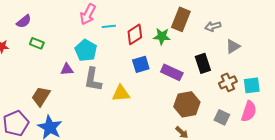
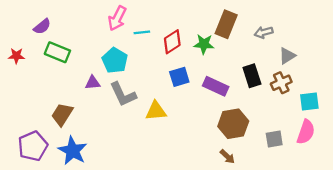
green rectangle: (37, 43) -> (57, 52), size x1.5
gray L-shape: (93, 79) -> (123, 94), turned -35
brown cross: (228, 82) -> (281, 83), moved
gray square: (222, 117) -> (274, 139), turned -35

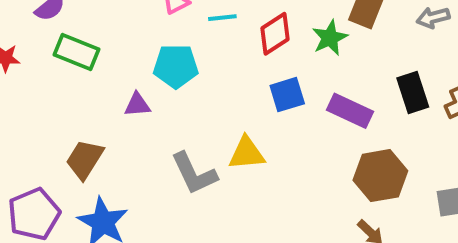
green star: (204, 44) -> (330, 38), turned -30
cyan pentagon: (115, 60) -> (176, 66), turned -30
gray L-shape: (123, 94) -> (194, 174), moved

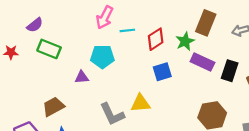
black rectangle: (413, 93) -> (230, 71), turned 36
purple rectangle: (350, 111) -> (202, 62), moved
brown trapezoid: (85, 159) -> (53, 107), turned 30

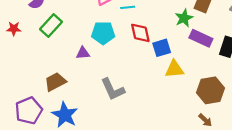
red diamond: (156, 39) -> (140, 33), moved, turned -70
green rectangle: (49, 49) -> (51, 25), turned -70
yellow triangle: (140, 103) -> (174, 69), moved

